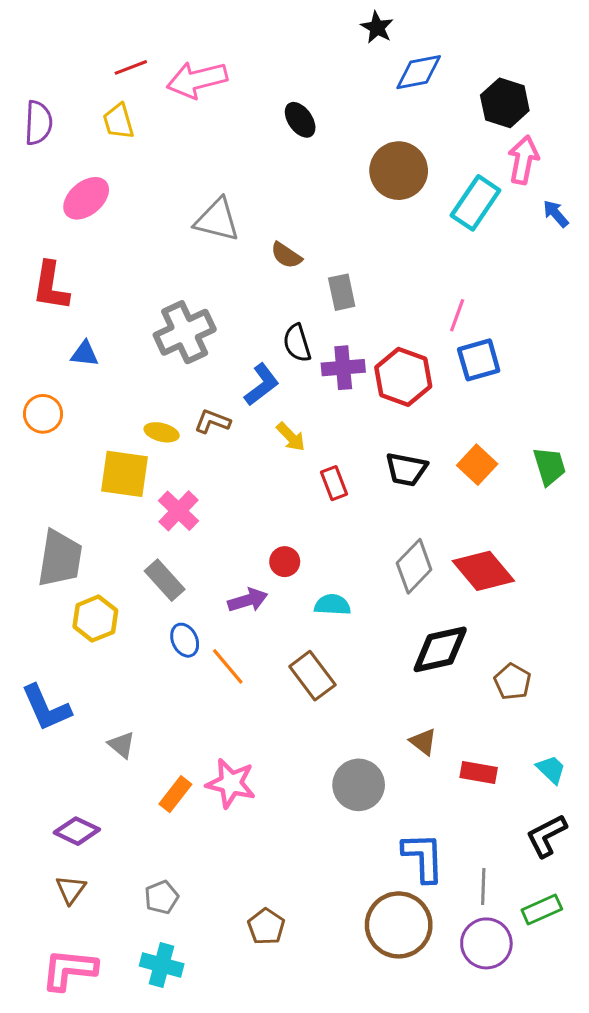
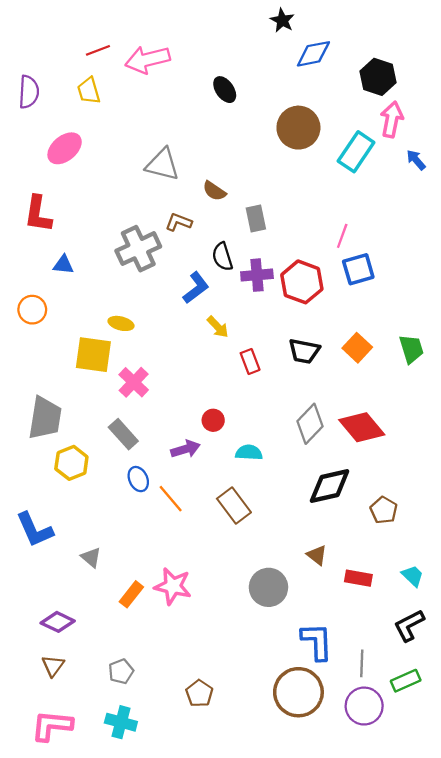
brown L-shape: (212, 422) -> (179, 222), moved

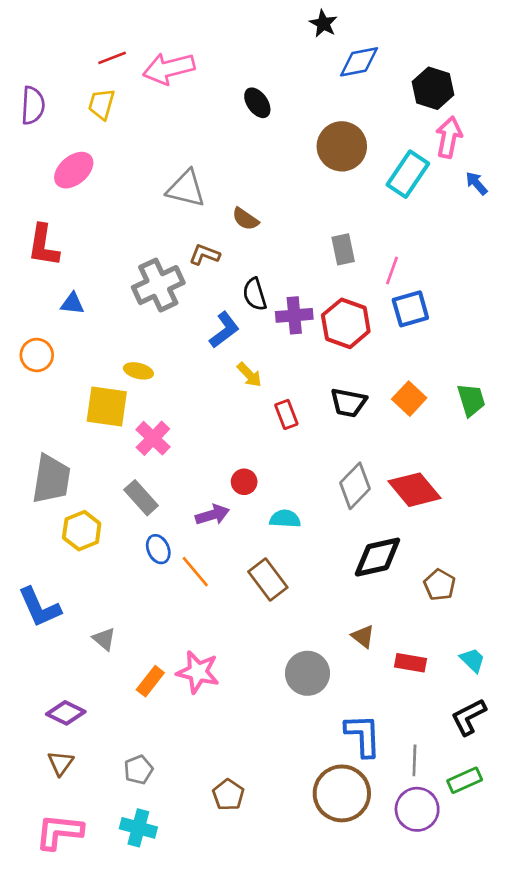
yellow trapezoid: (89, 91) -> (101, 104), turned 32
gray rectangle: (256, 219) -> (343, 249), moved

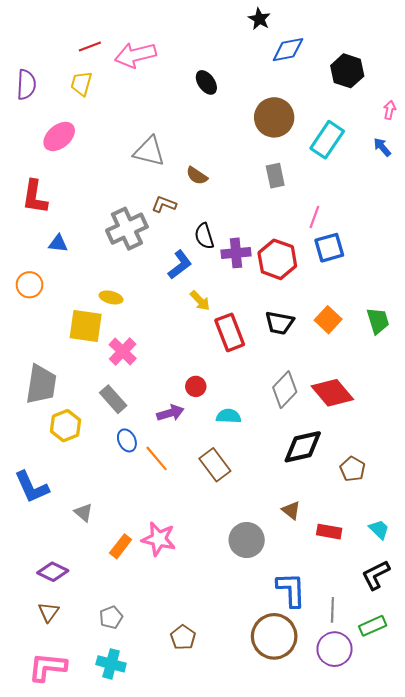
pink arrow: (449, 137) -> (390, 110), moved, size x0.6
gray rectangle: (343, 249) -> (275, 176), moved
red rectangle: (286, 414) -> (230, 332), size x1.6

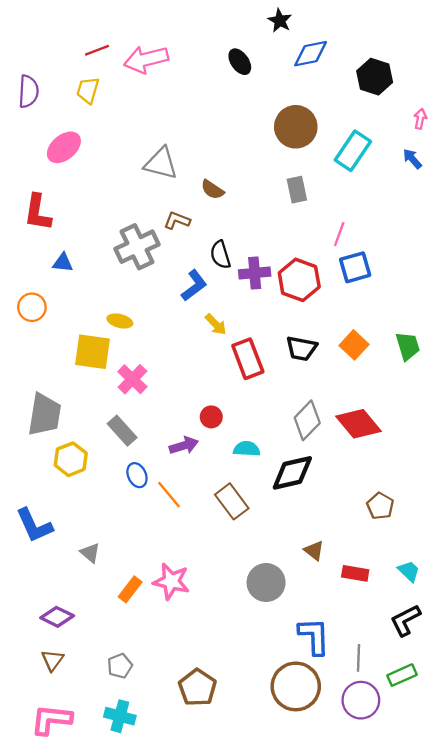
black ellipse: (206, 82) -> (240, 62), moved
black diamond: (303, 447) -> (292, 473), moved
brown pentagon: (183, 637) -> (198, 688), size x1.4

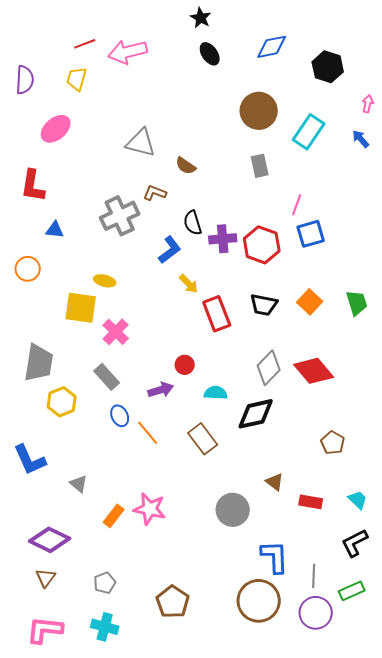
black star: (280, 21) -> (201, 18), moved
purple diamond: (57, 617) -> (50, 540), size x1.4

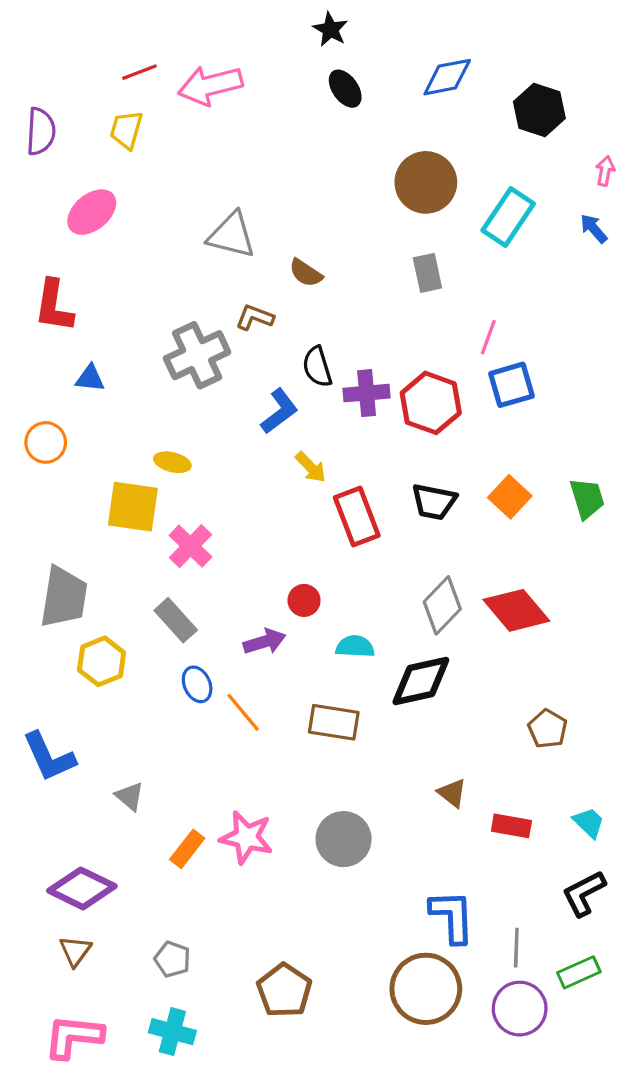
brown rectangle: (203, 439) -> (334, 722), turned -44
gray circle: (233, 510) -> (344, 839), moved
gray pentagon: (105, 583) -> (172, 959), turned -30

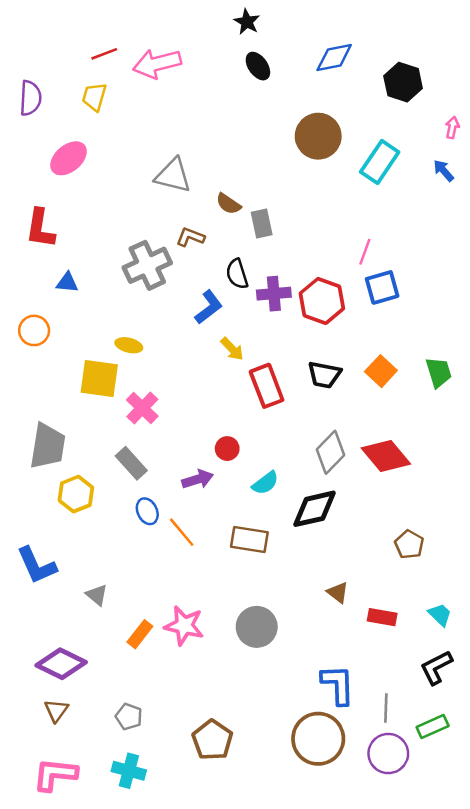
gray rectangle: (427, 273) -> (262, 223), moved
cyan semicircle: (355, 647) -> (265, 483), turned 140

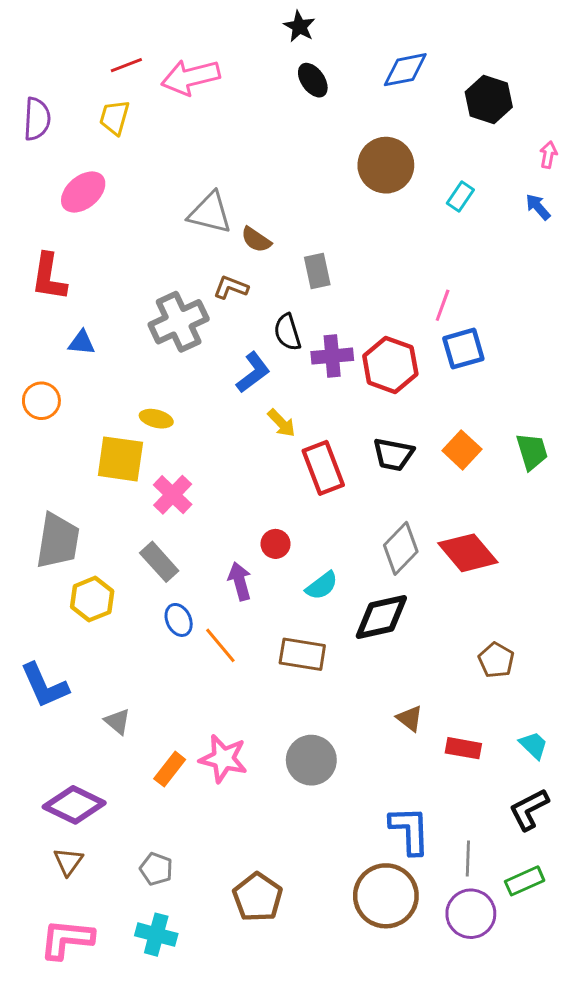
cyan rectangle: (380, 162) -> (460, 196), size x0.6
brown semicircle: (228, 204) -> (256, 240), moved
purple arrow: (198, 479) -> (240, 581), turned -88

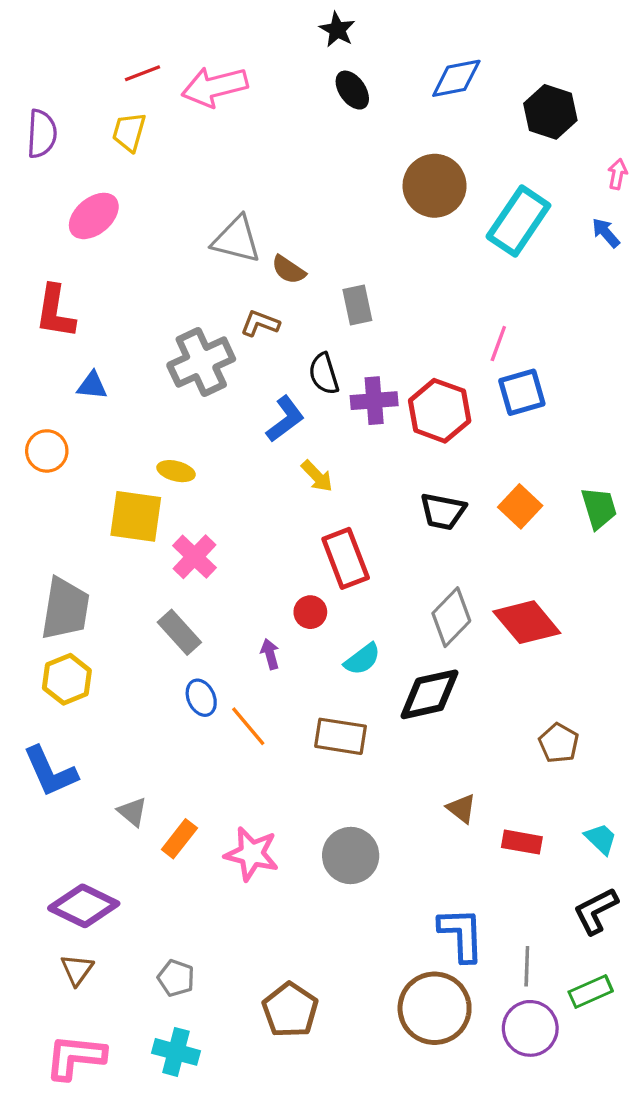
cyan rectangle: (460, 196) -> (518, 221), size x2.0
red rectangle: (323, 468) -> (346, 558), moved
purple arrow: (240, 581) -> (270, 654), size x0.7
yellow hexagon: (92, 599) -> (67, 679), moved
orange rectangle: (170, 769) -> (179, 839), moved

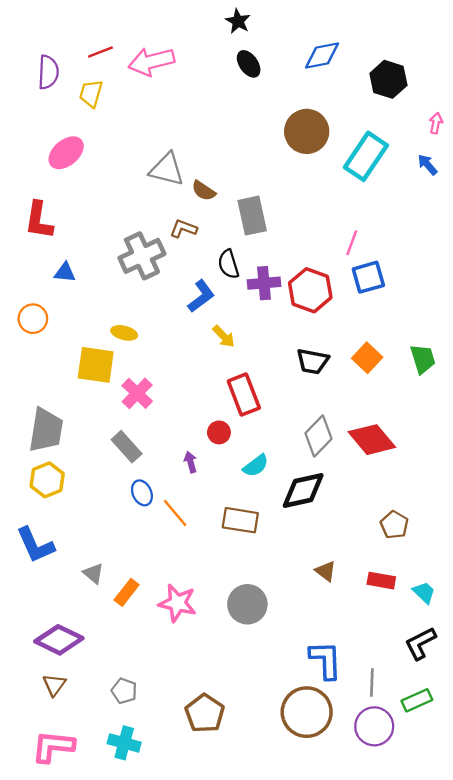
purple semicircle: (42, 134) -> (48, 72), moved
gray rectangle: (357, 305) -> (252, 216), size x1.4
red rectangle: (522, 842) -> (381, 581), moved

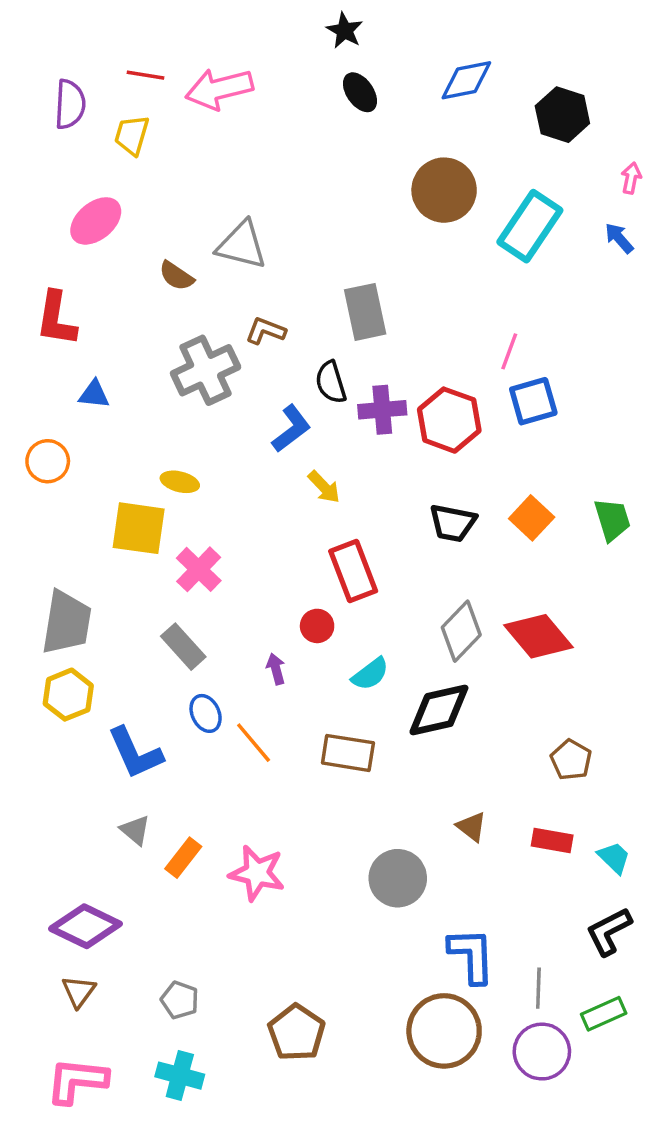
red line: (100, 52) -> (145, 75), turned 30
brown semicircle: (204, 191) -> (176, 276), moved
blue L-shape: (35, 545) -> (135, 753), moved
gray circle: (247, 604) -> (398, 878), moved

